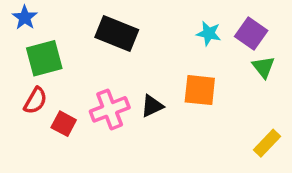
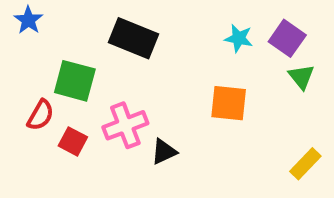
green square: (44, 58) -> (75, 81), moved, turned 30
black triangle: (152, 106) -> (164, 152), moved

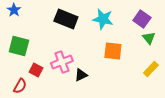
cyan star: (239, 38) -> (103, 19), moved, size x1.5
green square: (75, 81) -> (19, 46), moved
red semicircle: (40, 115) -> (20, 86), moved
yellow rectangle: (305, 164) -> (151, 69), moved

